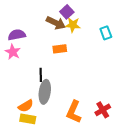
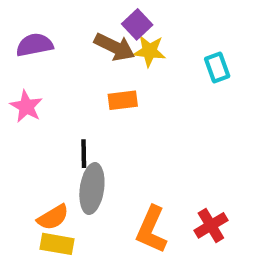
purple semicircle: (17, 35) -> (35, 45), moved

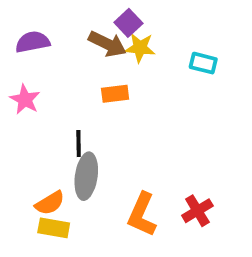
cyan rectangle: (217, 67) -> (203, 63), turned -56

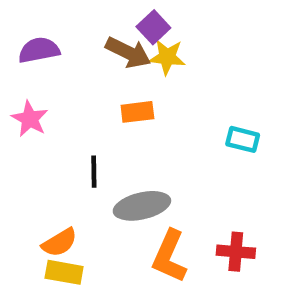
cyan rectangle: (203, 63) -> (243, 139), moved
gray ellipse: (86, 176) -> (142, 206), moved, turned 69
red cross: (197, 211) -> (236, 252), turned 36

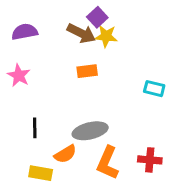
black line: (94, 172) -> (35, 128), moved
orange semicircle: (60, 243) -> (65, 154), moved

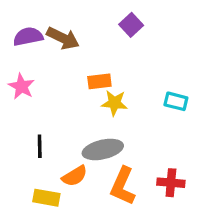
purple square: (97, 17) -> (131, 25), moved
brown arrow: (81, 33) -> (63, 38), moved
yellow star: (106, 36) -> (114, 103), moved

